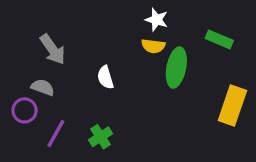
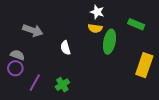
gray arrow: (53, 49) -> (33, 30), turned -36
gray semicircle: (43, 87) -> (17, 55), moved

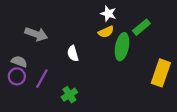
green rectangle: (136, 24) -> (141, 27), moved, turned -63
yellow semicircle: (95, 28) -> (106, 32), turned -32
purple line: (35, 83) -> (42, 79), moved

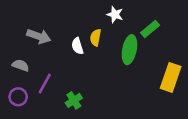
yellow semicircle: (106, 32) -> (96, 38), moved, turned 126
white semicircle: (73, 54) -> (77, 46), moved
purple circle: (17, 76) -> (18, 97), moved

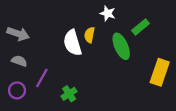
gray arrow: (39, 36) -> (18, 34), moved
white semicircle: (77, 46) -> (72, 43), size x1.6
green ellipse: (129, 50) -> (121, 46), turned -35

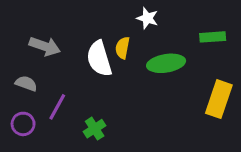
green rectangle: (140, 27) -> (213, 37), moved, turned 36
gray arrow: (18, 34) -> (45, 46), moved
green ellipse: (121, 46) -> (166, 63), turned -75

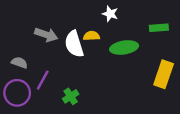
gray arrow: (45, 46) -> (46, 35), moved
yellow semicircle: (123, 48) -> (92, 36), turned 77
purple circle: (23, 124) -> (17, 93), size x1.5

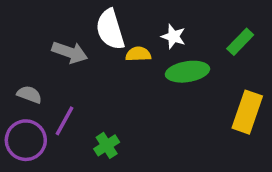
white star: (110, 14) -> (173, 36), moved
green rectangle: (159, 28) -> (240, 42), turned -42
white semicircle: (74, 44) -> (110, 29), moved

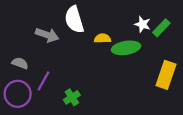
white star: (173, 36) -> (143, 24), moved
yellow semicircle: (138, 54) -> (102, 38), moved

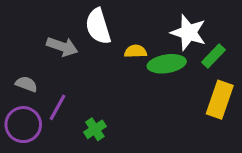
white star: (143, 24) -> (189, 33), size x1.6
green rectangle: (161, 28) -> (213, 56), moved

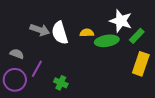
white semicircle: (98, 26) -> (60, 33), moved
green cross: (95, 129) -> (61, 83), turned -32

